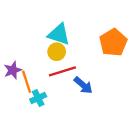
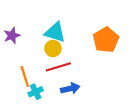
purple star: (13, 70) -> (12, 36), moved
blue arrow: (83, 85) -> (70, 88), moved, turned -54

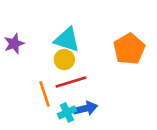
orange line: (25, 77) -> (44, 94), moved
cyan cross: (36, 92) -> (67, 112), moved

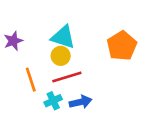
orange line: (44, 94) -> (31, 80), moved
cyan cross: (67, 112) -> (53, 101), moved

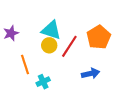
red line: (67, 77) -> (69, 46), moved, turned -40
blue arrow: (81, 102) -> (91, 74), moved

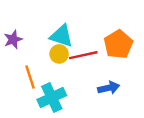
red line: (69, 46) -> (83, 55), turned 45
cyan cross: (43, 82) -> (52, 98), size x1.6

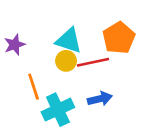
orange pentagon: (118, 44) -> (119, 38), moved
blue arrow: (109, 88) -> (100, 99), moved

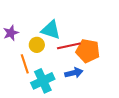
orange pentagon: (119, 38) -> (88, 51), moved, turned -30
yellow circle: (66, 61) -> (37, 45), moved

